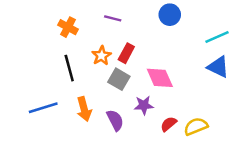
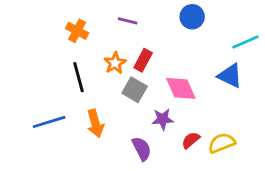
blue triangle: (218, 67) -> (230, 76), moved
purple semicircle: (115, 120) -> (142, 149), moved

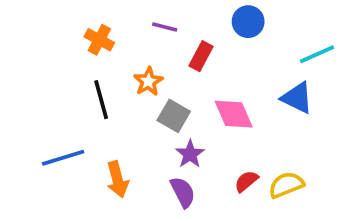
red rectangle: (143, 60) -> (201, 56), moved
purple star: (163, 119) -> (190, 154), moved, turned -30
orange arrow: (95, 123) -> (117, 179), moved

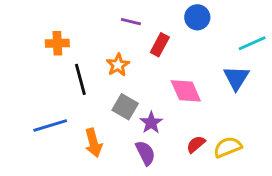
orange cross: (99, 40) -> (57, 43), moved, turned -30
blue triangle: (297, 98) -> (236, 78), turned 36
gray square: (174, 116) -> (125, 107), moved

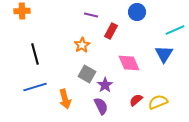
orange cross: (57, 43) -> (22, 11), moved
black line: (80, 79) -> (35, 54), moved

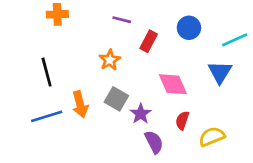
orange cross: (22, 11) -> (57, 14), moved
blue circle: (137, 12) -> (189, 28), moved
orange arrow: (65, 99) -> (80, 104), moved
red semicircle: (136, 100) -> (182, 120), moved, turned -32
purple semicircle: (101, 106) -> (154, 142), moved

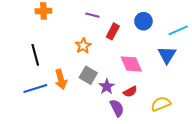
red semicircle: (182, 120) -> (130, 92), moved, turned -136

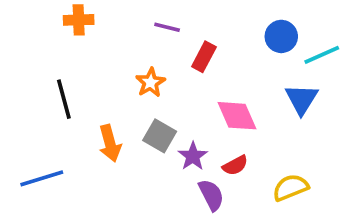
blue circle: (143, 21) -> (281, 36), moved
blue line: (35, 89) -> (42, 178), moved

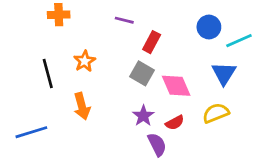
orange star: (150, 83) -> (85, 61), moved
gray square: (160, 136) -> (142, 73), moved
yellow semicircle: (290, 188) -> (216, 113), moved

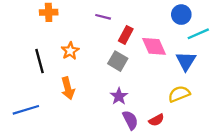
blue circle: (209, 27) -> (181, 15), moved
pink diamond: (176, 86) -> (154, 46), moved
red semicircle: (175, 123) -> (156, 120), moved

